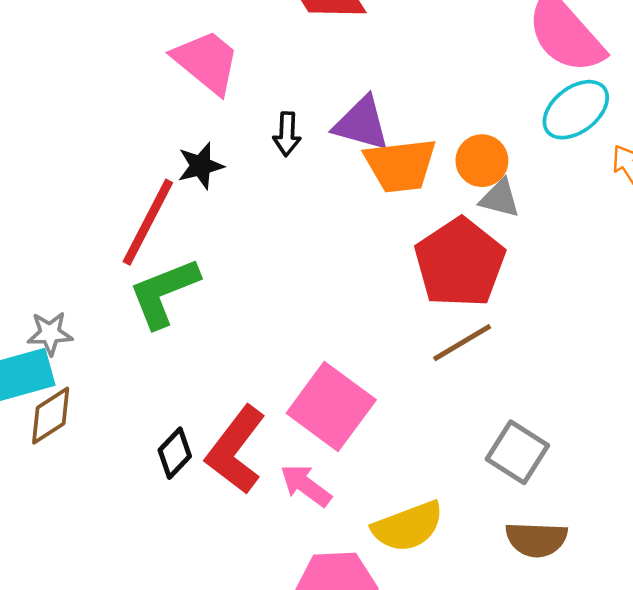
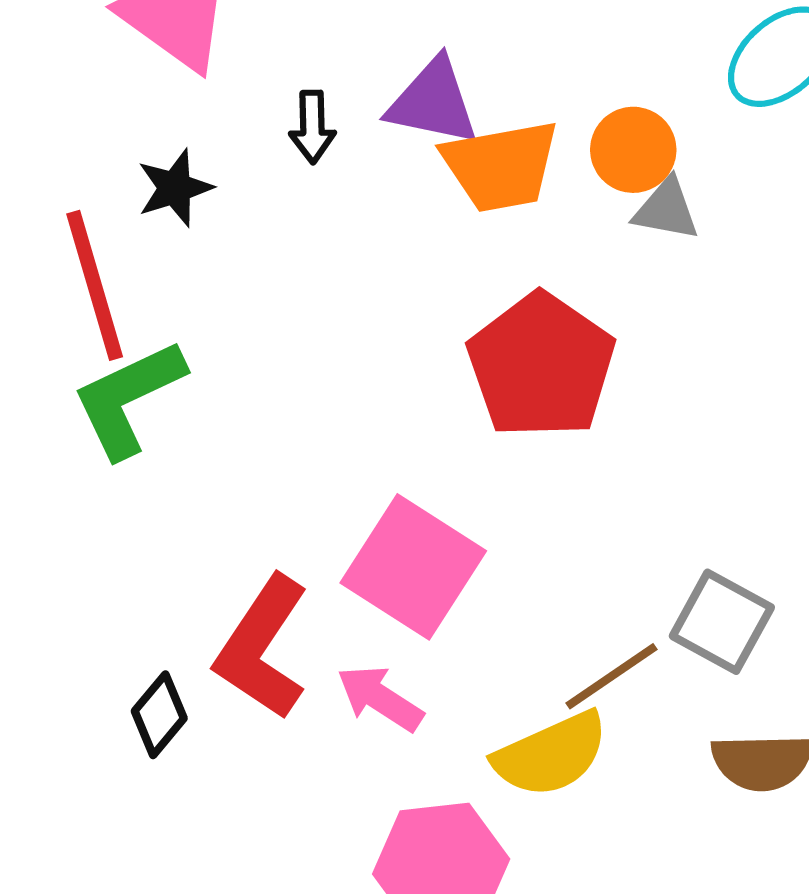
red line: (148, 222) -> (95, 285), turned -40
red pentagon: (460, 263) -> (541, 366), moved
brown line: (462, 343) -> (612, 676), moved
black diamond: (175, 453) -> (159, 715), moved

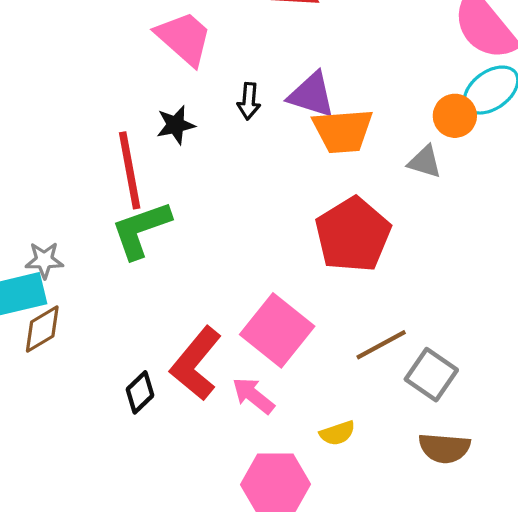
orange circle: (633, 150) -> (455, 116), moved
brown line: (612, 676) -> (381, 345), moved
yellow semicircle: (551, 754) -> (337, 433), size x0.6

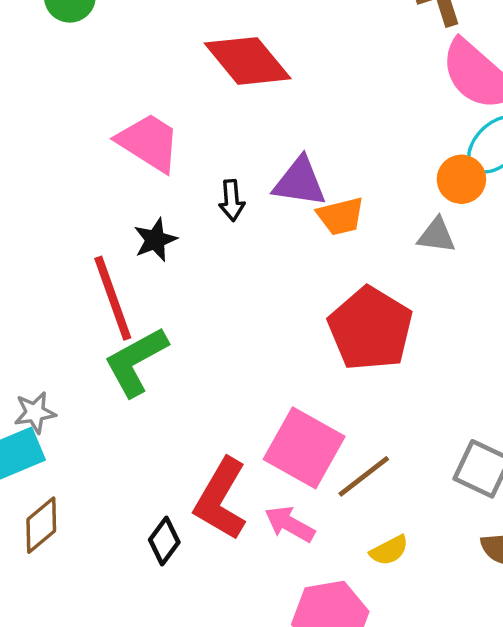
orange trapezoid: (343, 131) -> (341, 216), size x0.7
brown diamond: (42, 329) -> (41, 525), moved
brown line: (381, 345) -> (364, 476), moved

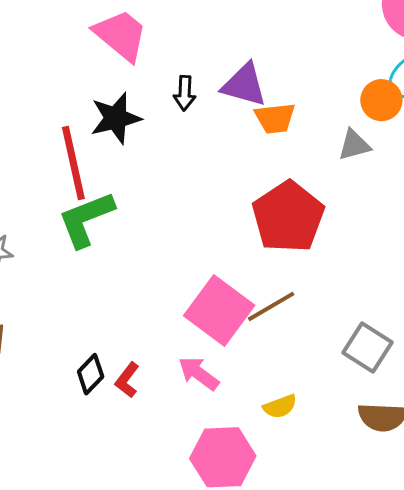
gray triangle: (437, 235) -> (354, 145), turned -30
black star: (155, 240) -> (116, 118), size x1.4
brown line: (364, 476) -> (271, 306), moved
red L-shape: (221, 499) -> (127, 380), moved, size x0.5

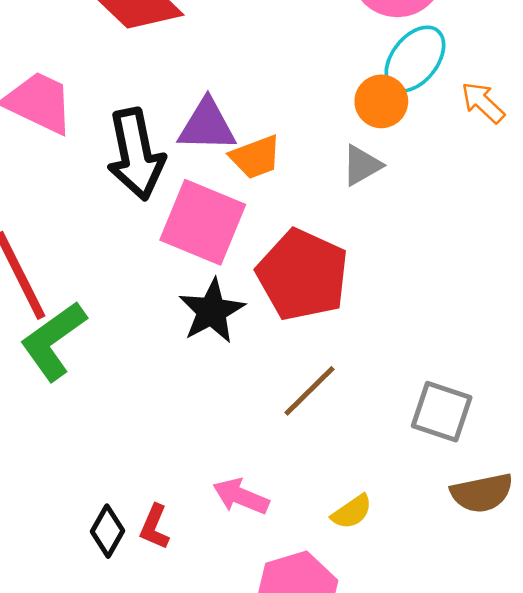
black arrow: (185, 93) -> (136, 154), size x2.0
black star: (116, 118) -> (212, 311), moved
pink square: (219, 311) -> (203, 222), moved

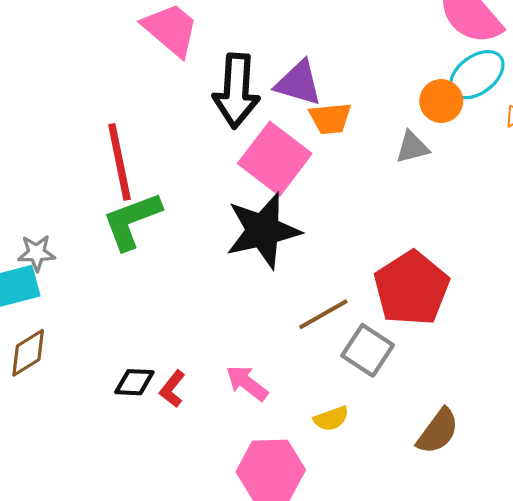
red pentagon: (303, 275) -> (411, 288), moved
black star: (212, 311) -> (263, 231), size x1.4
gray square: (442, 412) -> (368, 350), moved
brown semicircle: (482, 493) -> (438, 431), turned -57
black diamond: (108, 531) -> (134, 382), turned 48

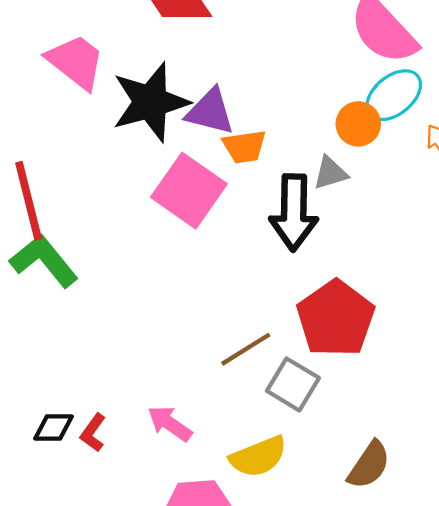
black arrow: (236, 91) -> (294, 212), moved
green L-shape: (132, 221) -> (44, 261), turned 74
black star: (263, 231) -> (150, 102), moved
yellow semicircle: (331, 419) -> (258, 457), size x1.6

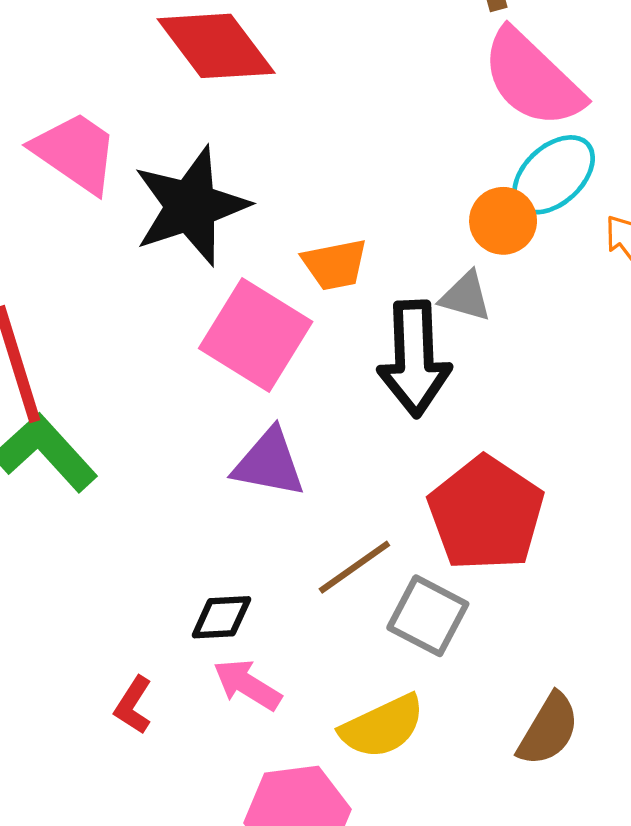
purple triangle: (210, 112) -> (269, 463), moved
gray triangle: (330, 173) -> (466, 297), turned 36
black diamond: (53, 428) -> (221, 617), moved

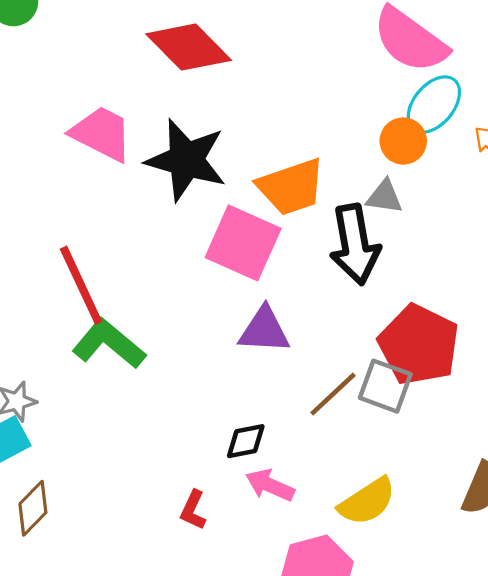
black star: (191, 206) -> (186, 160), turned -30
orange trapezoid: (335, 265) -> (291, 187), size x1.5
gray square: (428, 616) -> (385, 386), moved

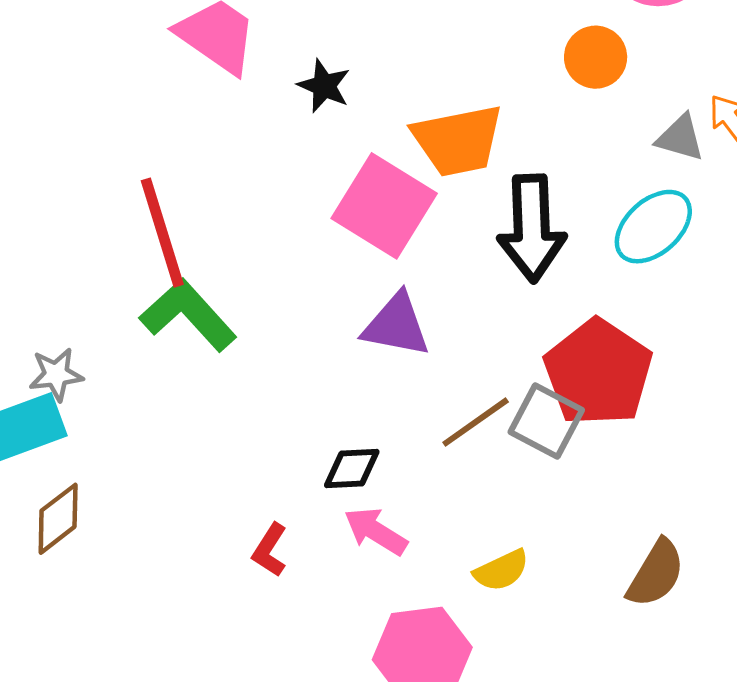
cyan ellipse: (434, 105) -> (653, 227), moved
orange circle: (403, 141) -> (596, 57), moved
black star: (186, 160) -> (324, 86), size x0.5
gray triangle: (384, 197) -> (680, 138), moved
yellow semicircle: (367, 502) -> (501, 570), size x0.7

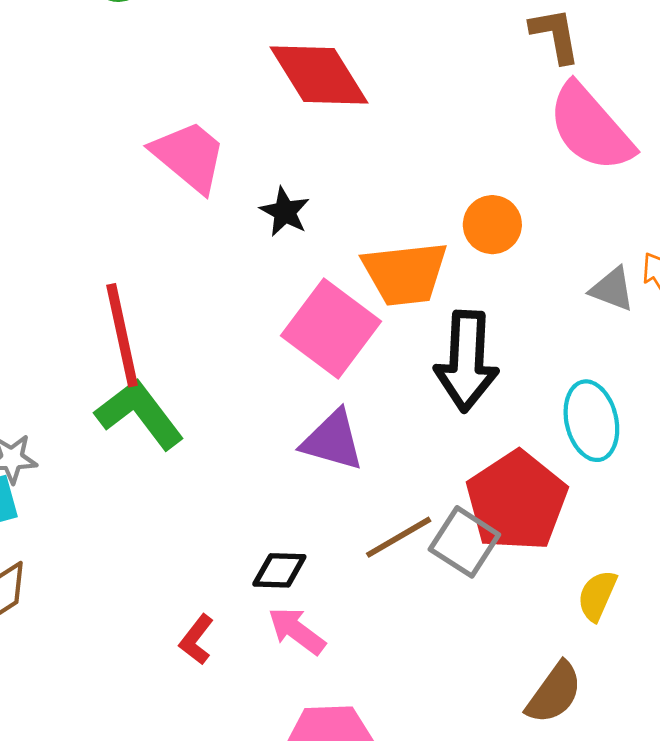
orange circle: (596, 57) -> (492, 225), moved
cyan ellipse: (653, 227) -> (591, 421), moved, turned -66
yellow semicircle: (501, 570) -> (597, 596), moved, turned 134

